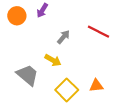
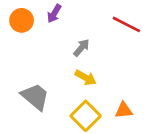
red line: (98, 32) -> (126, 24), moved
yellow arrow: (53, 60) -> (86, 78), moved

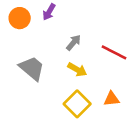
red line: (126, 24) -> (114, 52), moved
gray trapezoid: (35, 97) -> (32, 68), moved

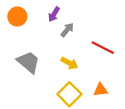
purple arrow: (49, 12) -> (54, 14), moved
gray arrow: (74, 43) -> (67, 30), moved

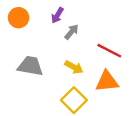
gray trapezoid: (28, 62) -> (30, 66), turned -30
orange triangle: (101, 90) -> (107, 81), moved, size x1.5

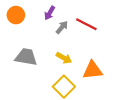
red line: (109, 51) -> (86, 24), moved

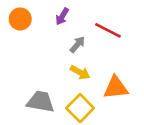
gray arrow: (62, 27) -> (77, 44), moved
gray trapezoid: (26, 57) -> (41, 102), moved

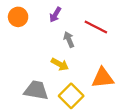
gray arrow: (77, 44) -> (69, 39), turned -63
yellow arrow: (80, 72) -> (60, 64), moved

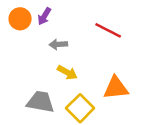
purple arrow: (55, 15) -> (44, 16), moved
gray arrow: (69, 39) -> (58, 44), moved, turned -70

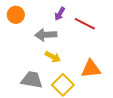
purple arrow: (44, 16) -> (60, 14), moved
gray arrow: (58, 44) -> (46, 35), size x1.5

